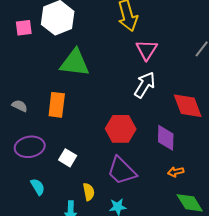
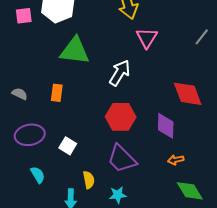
white arrow: (145, 85) -> (120, 73), moved
orange rectangle: (57, 105) -> (57, 93), size x0.7

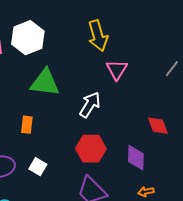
red diamond: (188, 94) -> (158, 126), size x0.7
white square: (68, 146) -> (38, 167), moved

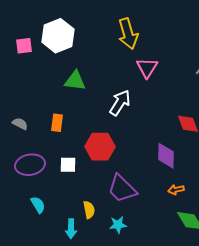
green triangle: (45, 83) -> (75, 81), size x0.7
red hexagon: (91, 149) -> (100, 147), moved
white square: (38, 167) -> (68, 165), turned -30

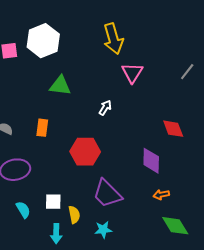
white arrow: (120, 103) -> (105, 108), size x0.6
white square: (68, 165) -> (53, 202), moved

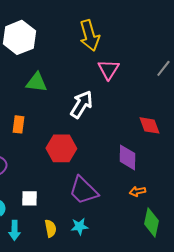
white arrow: (105, 108) -> (81, 104), size x1.8
yellow semicircle: (74, 215) -> (50, 228), moved
green diamond: (175, 226) -> (151, 222), turned 44
cyan arrow: (56, 234) -> (14, 230), moved

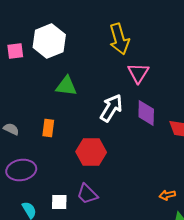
purple diamond: (127, 157) -> (146, 113), moved
purple trapezoid: (83, 190) -> (87, 194), moved, size x0.7

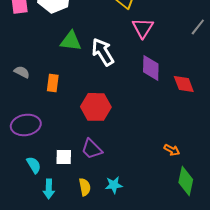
white arrow: (111, 108) -> (103, 52), moved, turned -64
gray semicircle: (11, 129) -> (22, 72), moved
orange arrow: (167, 195) -> (172, 150), turned -140

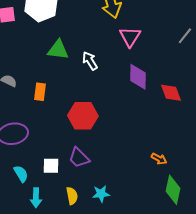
white arrow: (103, 52) -> (90, 61), size x0.7

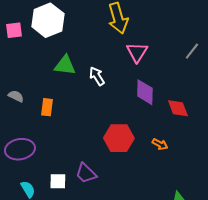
red hexagon: (83, 116) -> (119, 138), moved
orange arrow: (159, 159) -> (160, 144), moved

